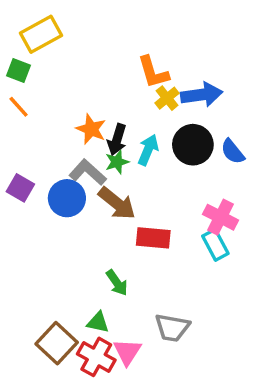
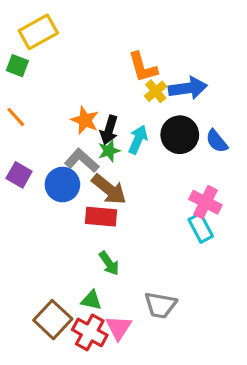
orange line: (19, 107) -> (16, 117), moved
red rectangle: (153, 238) -> (101, 217), moved

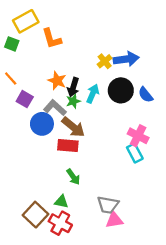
orange L-shape: (143, 67) -> (52, 39), moved
purple square: (19, 175) -> (25, 99), moved
pink triangle: (119, 328) -> (114, 220), moved, turned 48

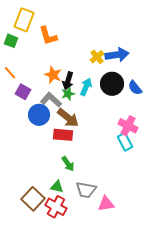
yellow rectangle: (26, 21) -> (24, 20), turned -40
gray trapezoid: (108, 205) -> (86, 190), moved

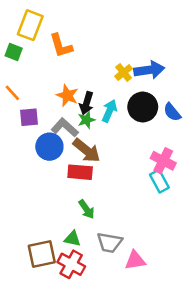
purple square: (23, 92) -> (29, 117), turned -35
brown square: (33, 199) -> (42, 254), turned 35

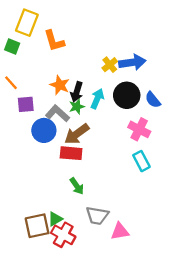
brown arrow: (86, 150) -> (77, 134), turned 105
pink cross: (163, 161) -> (139, 129), moved
green triangle: (72, 239) -> (55, 219), moved, turned -42

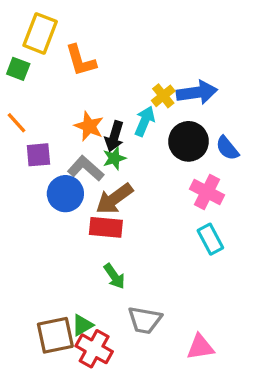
cyan arrow: (97, 99) -> (145, 121), moved
pink triangle: (120, 231) -> (200, 347), moved

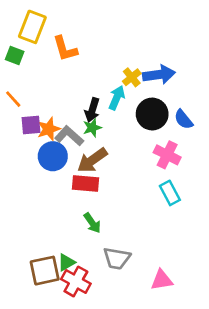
orange star: (89, 126) -> (49, 129), moved, turned 30

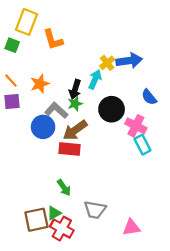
black circle: (152, 114) -> (112, 109), moved
purple square: (31, 125) -> (12, 101), moved
orange star: (49, 129) -> (40, 84), moved
cyan rectangle: (170, 193) -> (142, 145), moved
green arrow: (92, 223) -> (64, 188), moved

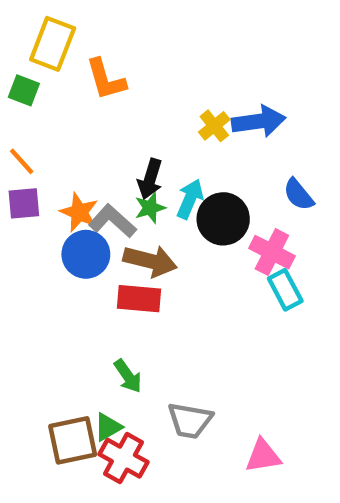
cyan arrow: (95, 79) -> (190, 199), moved
orange star: (40, 84) -> (79, 212), moved, turned -30
brown arrow: (75, 130) -> (150, 261), turned -130

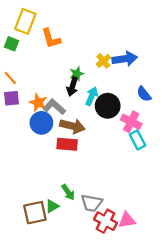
green star: (150, 208) -> (77, 74), moved
green arrow: (128, 376) -> (68, 192), moved
red cross: (123, 458) -> (106, 221), moved

